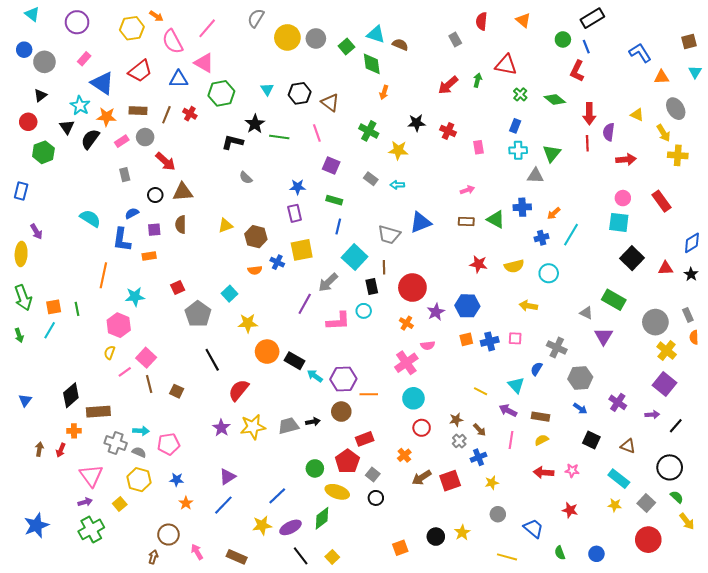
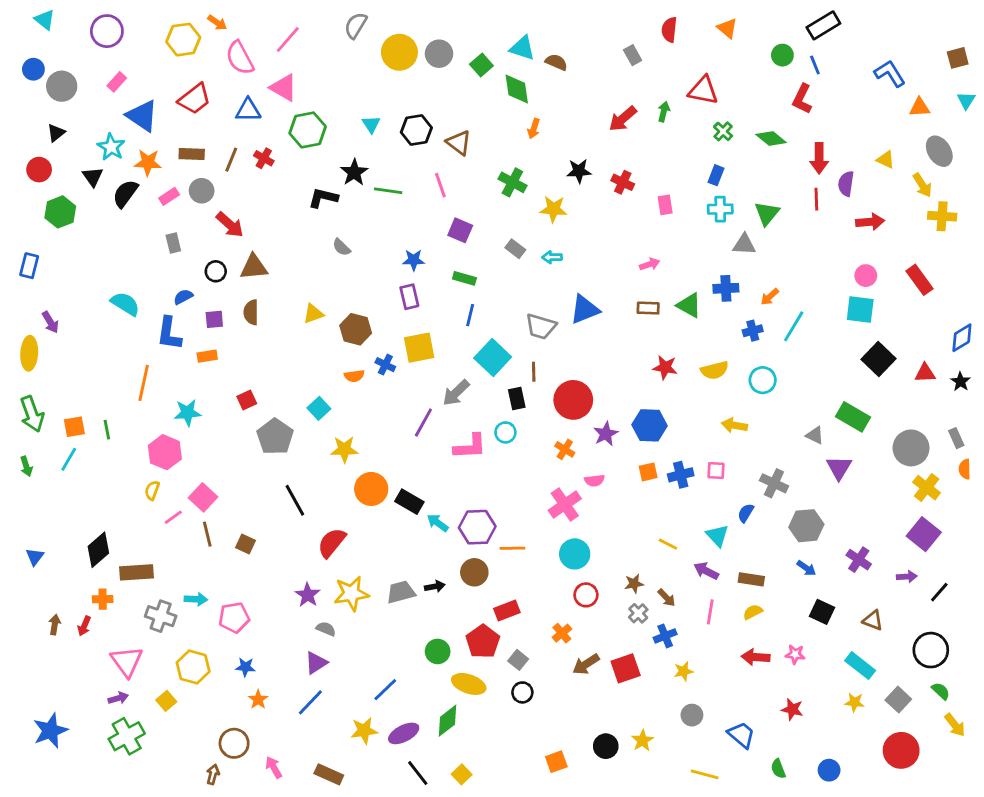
gray semicircle: (139, 452) -> (326, 629), moved

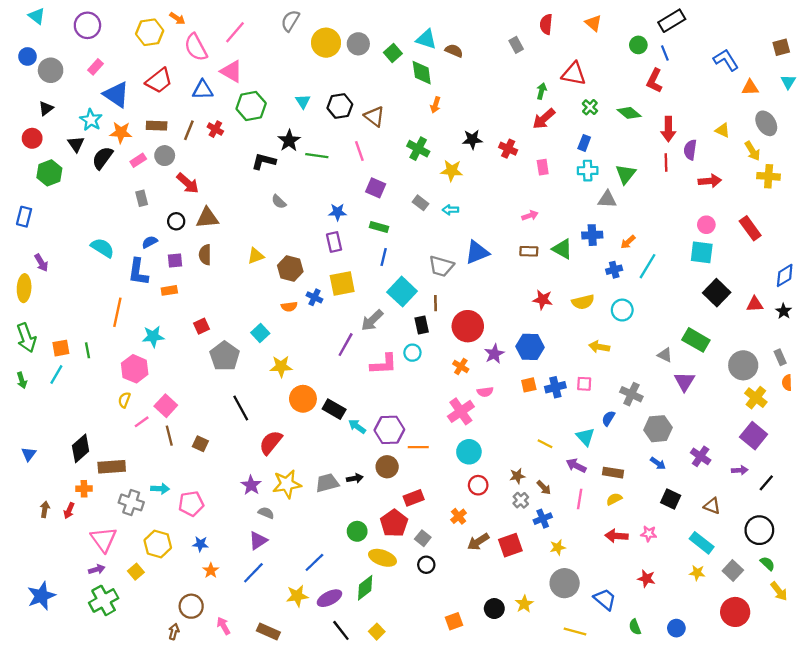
red arrow: (623, 119) -> (544, 119), moved
gray circle: (692, 715) -> (565, 583), size x1.6

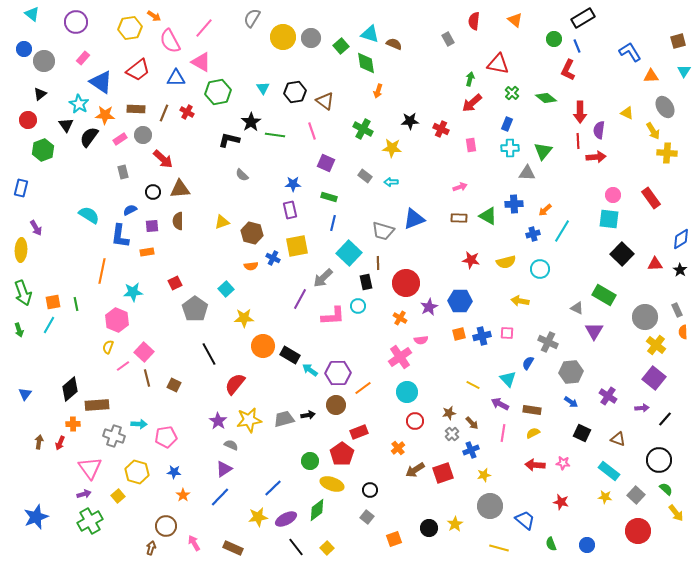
red arrow: (710, 181) -> (596, 157), moved
orange line: (418, 447) -> (363, 388), turned -36
gray square: (423, 538) -> (367, 517), moved

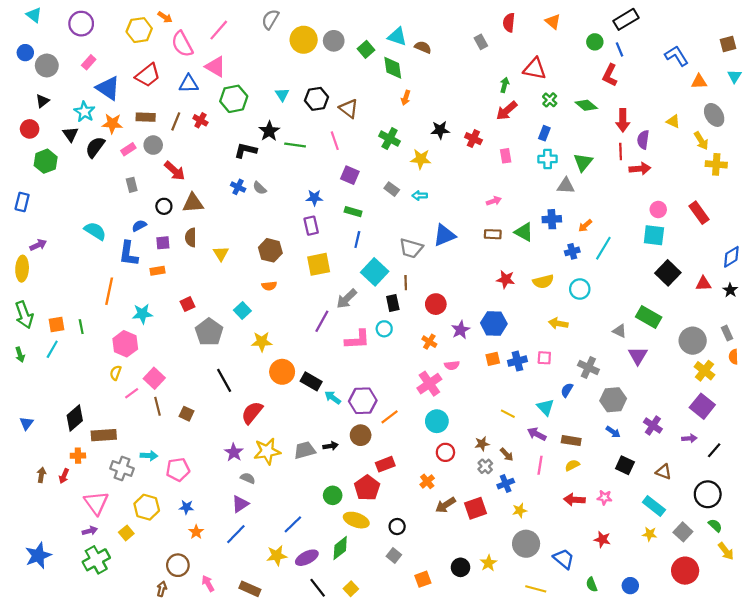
yellow triangle: (222, 222) -> (221, 254), moved, turned -42
purple arrow: (36, 228) -> (38, 245), turned -84
blue cross: (273, 258) -> (238, 187), moved
red circle: (406, 283) -> (436, 304), size x0.7

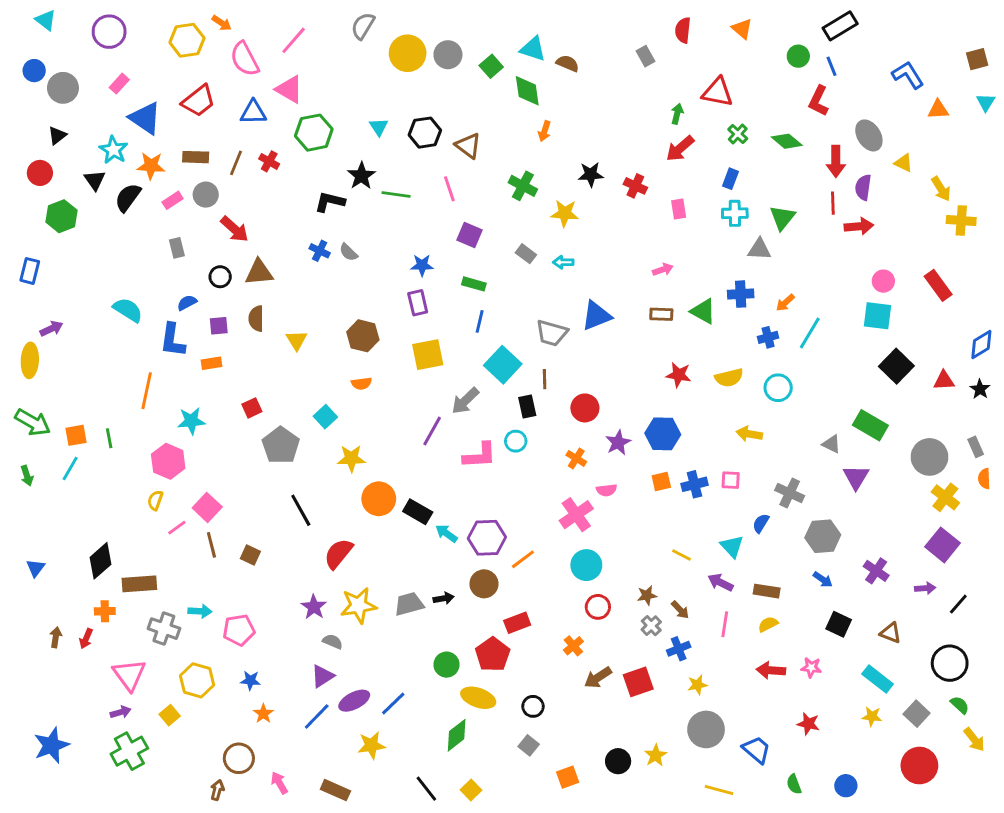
gray ellipse: (714, 115) -> (869, 135), moved
green arrow: (24, 315) -> (33, 422), turned -40
purple ellipse: (307, 558) -> (354, 701), moved

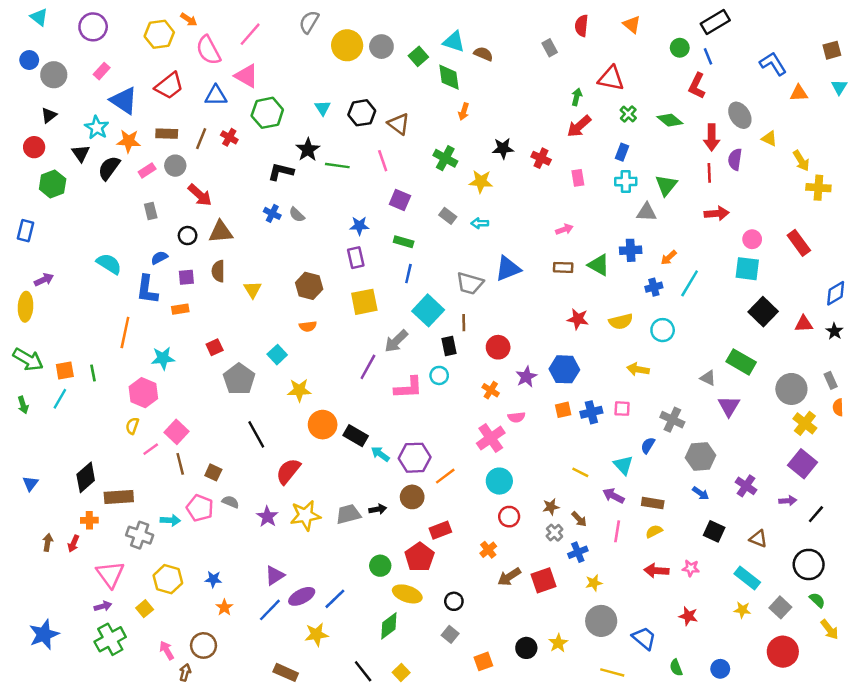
red arrow: (859, 226) -> (717, 213), moved
pink pentagon: (239, 630) -> (200, 508), moved, turned 30
gray semicircle: (333, 642) -> (231, 502), moved
pink arrow: (279, 783) -> (167, 650), moved

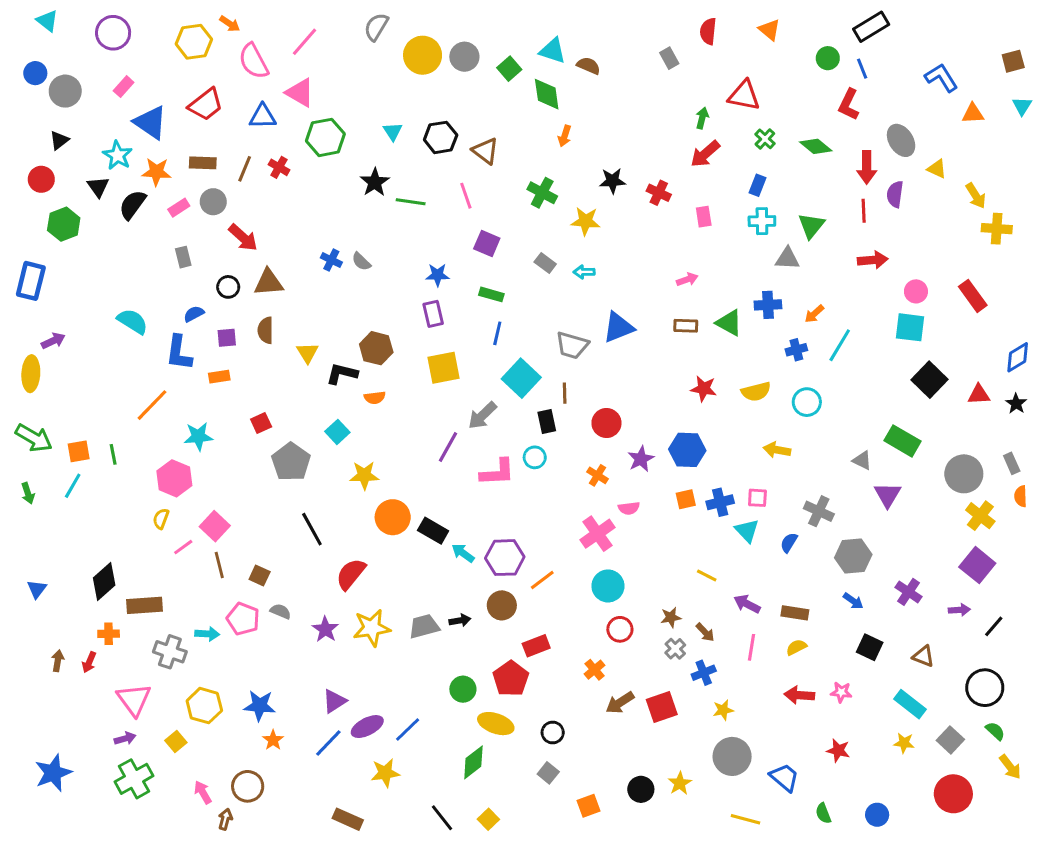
black L-shape: (281, 172) -> (342, 374), moved
blue rectangle: (26, 231) -> (31, 281), size x1.4
orange line: (125, 332) -> (152, 405), turned 32
cyan triangle: (623, 465) -> (747, 531), moved
blue star: (213, 579) -> (260, 706), size x1.5

